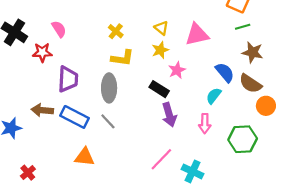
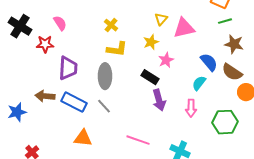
yellow triangle: (161, 28) -> (161, 19), moved, turned 32
pink line: (161, 159) -> (138, 140), moved, turned 65

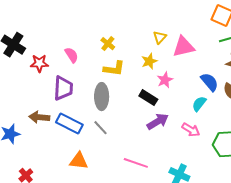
pink semicircle: (60, 23) -> (71, 55), moved
purple arrow: (159, 100) -> (158, 121), turned -105
pink arrow: (191, 108) -> (191, 130), turned -60

